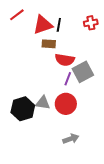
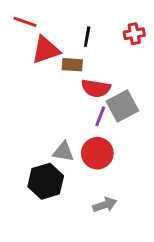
red line: (17, 15) -> (25, 22), turned 56
red triangle: (43, 25) -> (46, 50), moved
black hexagon: (23, 109) -> (46, 181), moved

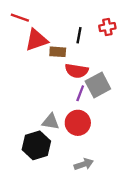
black line: (87, 37) -> (79, 35), moved

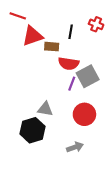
red cross: (107, 27) -> (96, 24), turned 32
red circle: (78, 123) -> (84, 114), moved

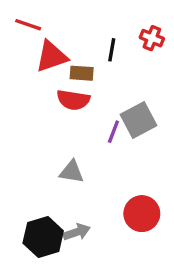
red semicircle: (69, 64) -> (73, 100), moved
red circle: (84, 114) -> (142, 214), moved
black hexagon: (33, 130) -> (43, 237), moved
gray arrow: (75, 147) -> (77, 232), moved

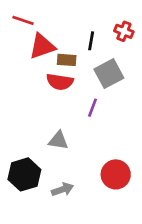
gray square: (138, 120) -> (109, 74), moved
black hexagon: (43, 237) -> (24, 174), moved

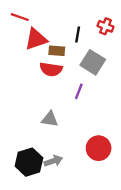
gray square: (109, 74) -> (93, 62), turned -30
black hexagon: (24, 174) -> (29, 162), moved

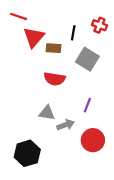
red triangle: (36, 39) -> (34, 37), turned -30
red semicircle: (51, 69) -> (55, 79), moved
purple line: (79, 91) -> (87, 105), moved
gray arrow: (53, 161) -> (66, 125), moved

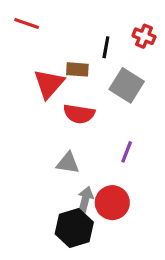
red triangle: (34, 37) -> (49, 84), moved
gray arrow: (66, 125) -> (85, 199), moved, turned -56
red circle: (93, 140) -> (112, 203), moved
black hexagon: (27, 153) -> (74, 228), moved

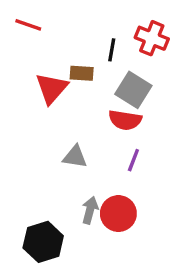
red cross: (144, 36) -> (152, 38), size x1.4
red semicircle: (79, 114) -> (125, 120), moved
gray triangle: (68, 163) -> (75, 157), moved
black hexagon: (74, 228) -> (43, 242), moved

